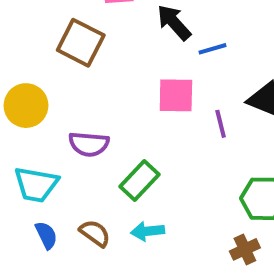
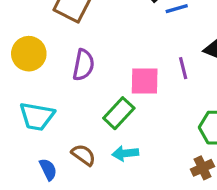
pink square: (176, 95) -> (145, 81), moved
purple semicircle: (89, 144) -> (83, 65), moved, turned -84
blue semicircle: (46, 235) -> (48, 169), moved

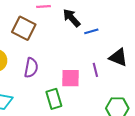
green rectangle: (119, 113) -> (54, 99), turned -60

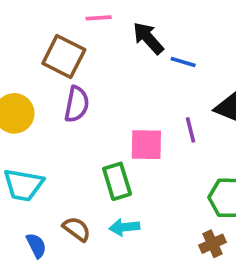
blue line: (91, 31) -> (183, 62), turned 32
purple semicircle: (31, 68) -> (77, 104), moved

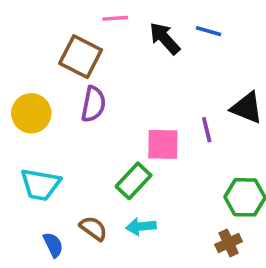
blue line: (183, 62) -> (208, 31), moved
green rectangle: (117, 181) -> (134, 181), turned 60

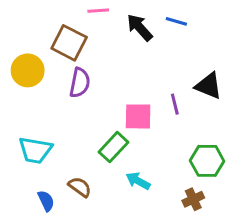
yellow circle: (31, 113) -> (28, 70), moved
cyan arrow: (141, 227) -> (138, 181), moved, turned 35

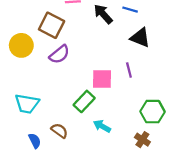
purple semicircle: (80, 83) -> (59, 54), turned 40
black triangle: (209, 86) -> (140, 38), moved
brown cross: (193, 199) -> (142, 140), turned -32

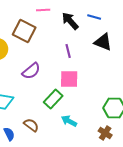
purple semicircle: (59, 54) -> (31, 71), moved
purple line: (129, 70) -> (68, 51), moved

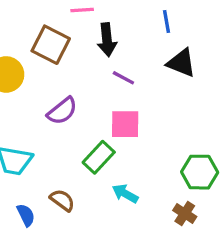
blue line: (94, 17) -> (167, 22), turned 64
black arrow: (70, 21) -> (107, 40), moved, turned -144
purple line: (68, 51) -> (123, 78), turned -48

